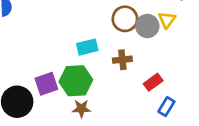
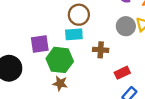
brown circle: (125, 19) -> (79, 15), moved
purple square: (46, 84) -> (40, 44), moved

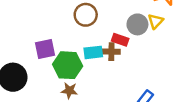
cyan rectangle: (74, 34) -> (93, 52), moved
red rectangle: (122, 73) -> (120, 40), moved, turned 48

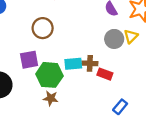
brown circle: (86, 15) -> (43, 28), moved
red rectangle: (120, 40) -> (105, 74), moved

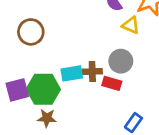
yellow triangle: (131, 36) -> (131, 25), moved, turned -48
gray circle: (114, 39) -> (121, 61), moved
purple square: (29, 60) -> (17, 90), moved

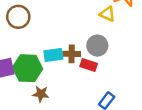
brown star: (47, 118) -> (41, 94), moved

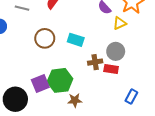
yellow triangle: (107, 14) -> (120, 23), turned -40
cyan rectangle: (53, 55) -> (76, 40), moved, turned 35

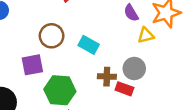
purple square: (40, 84) -> (32, 65), moved

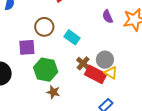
yellow triangle: (146, 35) -> (111, 73), moved, turned 40
brown cross: (107, 77) -> (83, 63), turned 32
red rectangle: (124, 89) -> (96, 74), size x1.5

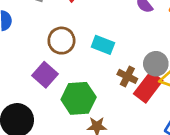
purple square: (27, 47) -> (45, 75), turned -30
red rectangle: (96, 74) -> (148, 87), turned -65

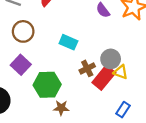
brown circle: (61, 41) -> (23, 31), moved
brown cross: (127, 76) -> (87, 68), turned 35

